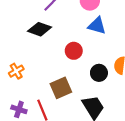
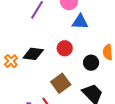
black diamond: (40, 29) -> (33, 54), moved
orange cross: (16, 71) -> (11, 61), moved

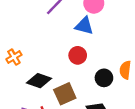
blue triangle: (80, 22) -> (84, 26), moved
black diamond: (33, 54) -> (39, 81), moved

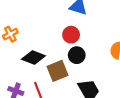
black circle: (104, 78) -> (77, 55), moved

